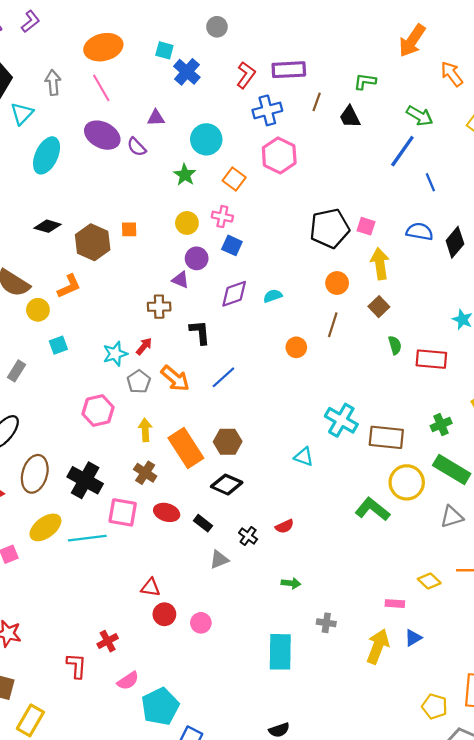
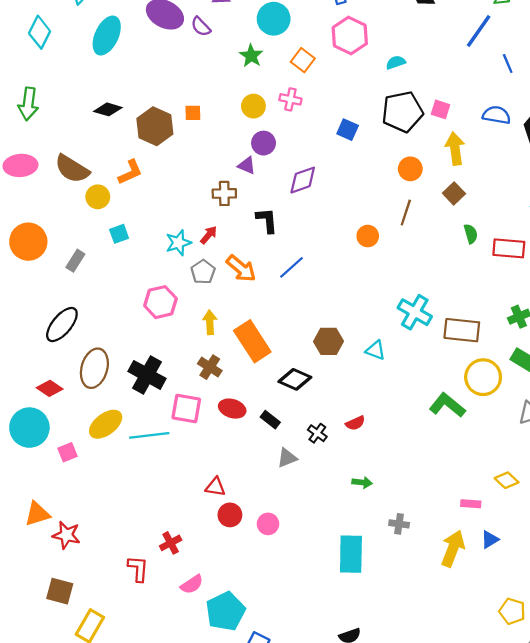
blue square: (232, 245) -> (348, 130), moved
cyan semicircle: (273, 296) -> (396, 62), moved
brown hexagon: (228, 442) -> (328, 341), moved

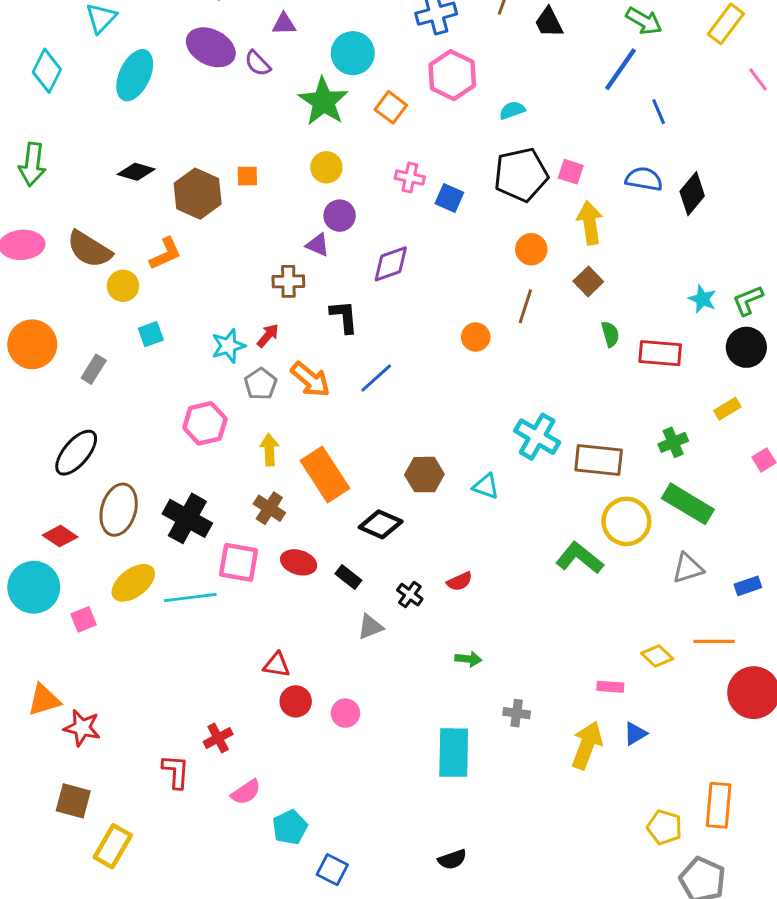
green star: (251, 56) -> (323, 101), size x1.6
pink cross: (290, 99) -> (410, 178), moved
cyan pentagon: (225, 611) -> (290, 827), size x0.7

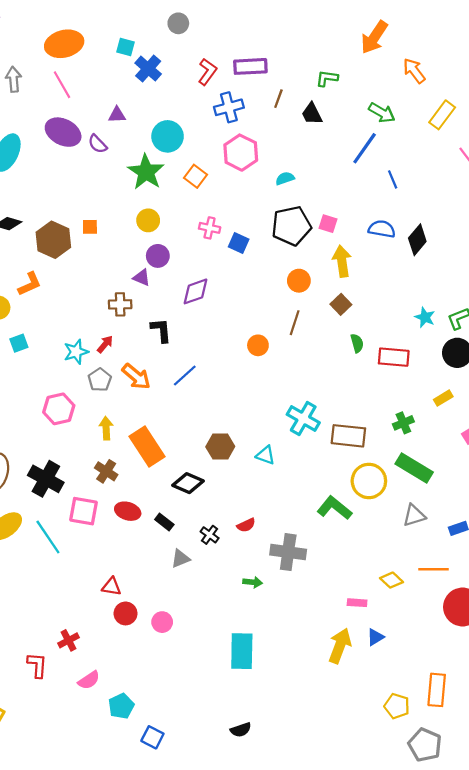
cyan line: (190, 597) -> (48, 537), turned 63
gray cross: (517, 713) -> (288, 552), moved, size x1.8

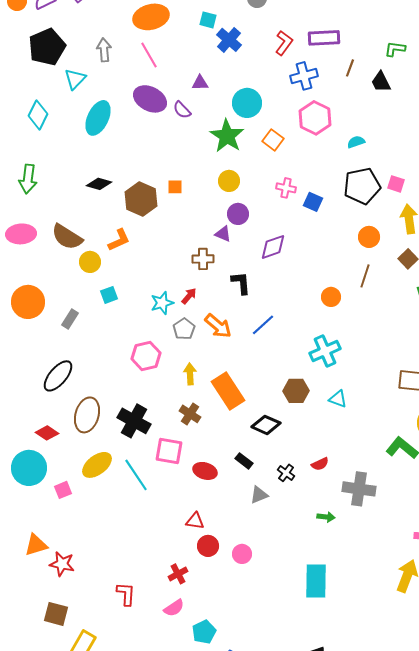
cyan cross: (303, 419) -> (325, 351), moved, turned 36
red ellipse: (128, 511) -> (205, 471), moved
red cross: (68, 640) -> (178, 574), moved

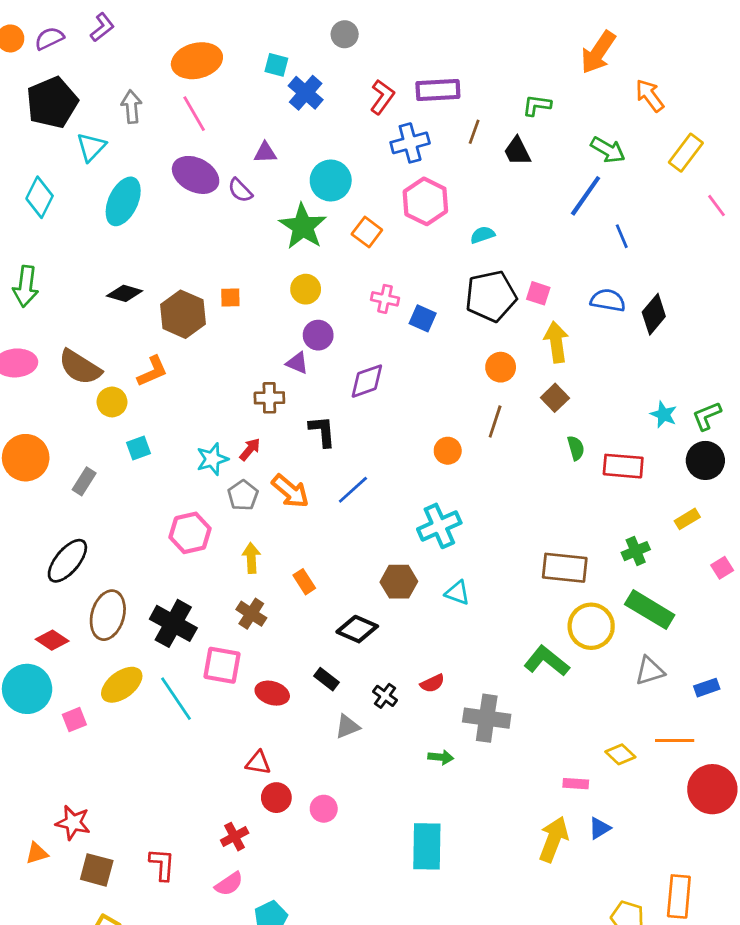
orange rectangle: (228, 391) -> (304, 582), size x0.5
orange triangle: (36, 545) -> (37, 853), moved, size x0.7
brown square: (56, 614) -> (97, 870), moved

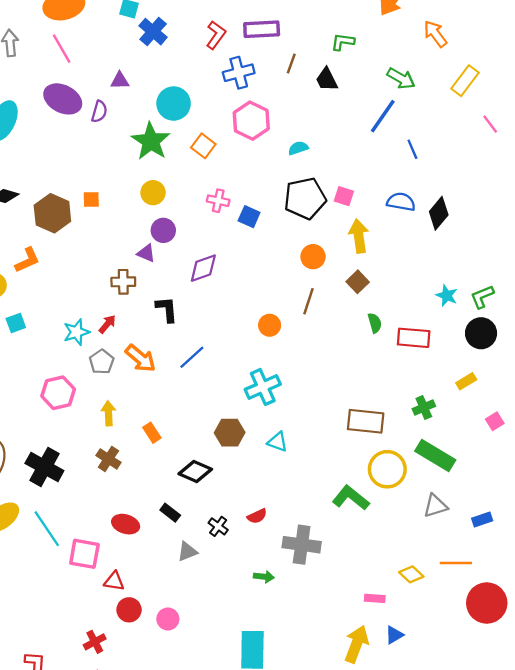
purple semicircle: (240, 190) -> (99, 112), turned -120
pink square: (222, 665) -> (84, 554), moved

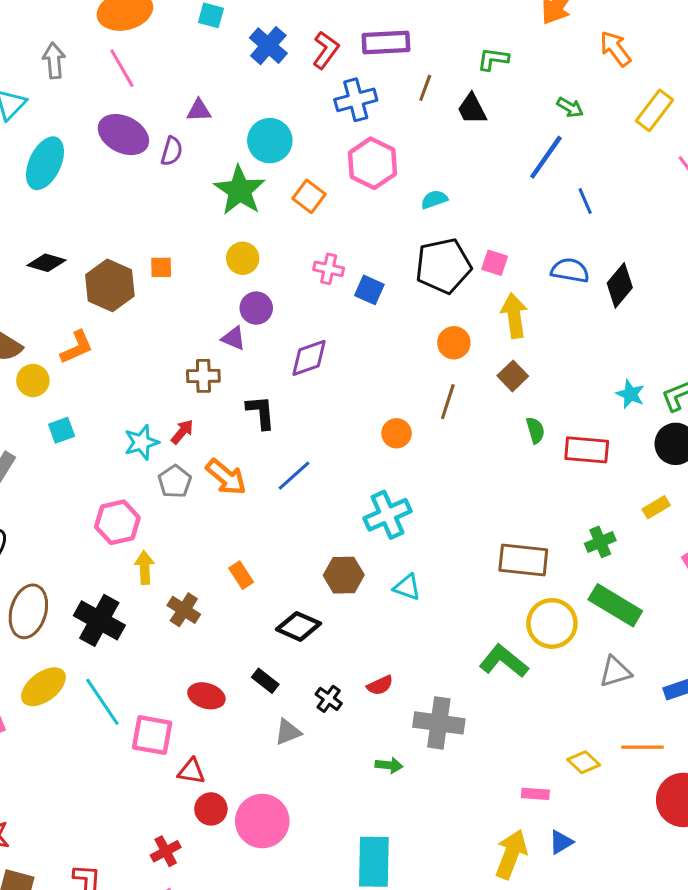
blue cross: (153, 32) -> (268, 46), moved
green arrow: (401, 78) -> (570, 107), size x0.7
yellow arrow: (108, 413) -> (145, 568), moved
pink circle: (168, 619) -> (262, 821), size x1.8

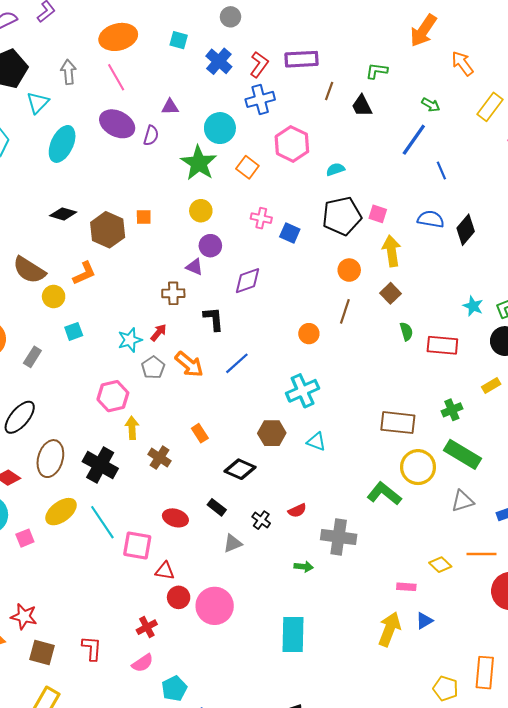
blue cross: (356, 100) -> (260, 99), moved

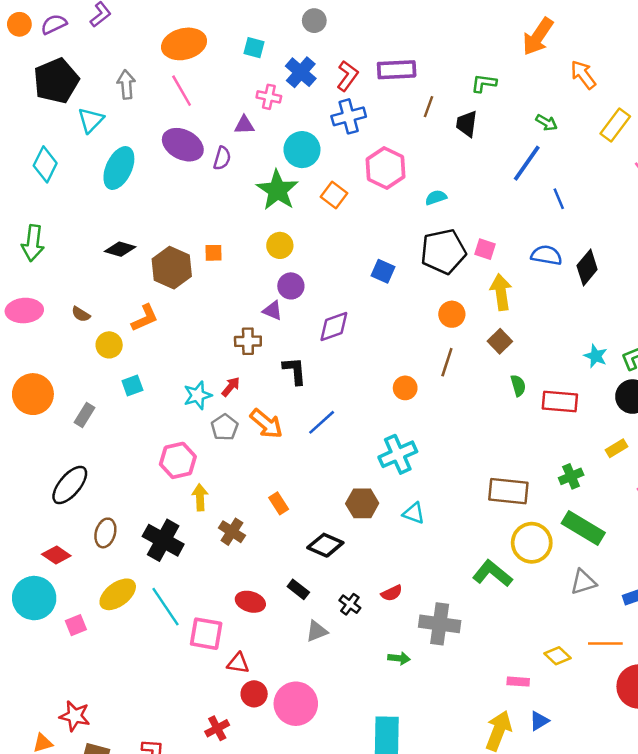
black trapezoid: (362, 106) -> (467, 124), turned 35
pink cross: (261, 218) -> (269, 97), moved
brown semicircle: (29, 270) -> (81, 314), size x0.5
brown ellipse: (50, 459) -> (105, 533), size x0.7

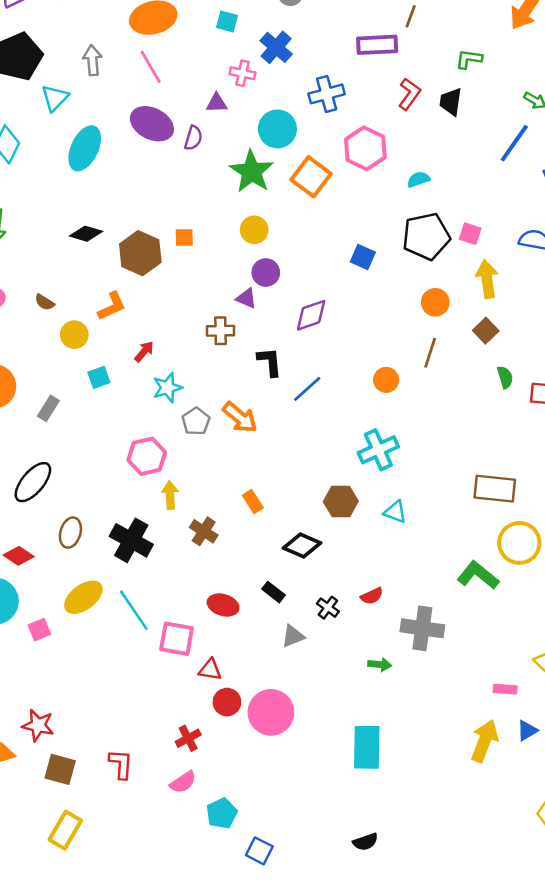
red L-shape: (347, 76) -> (409, 94), moved
brown line: (429, 107) -> (411, 16), moved
orange square: (334, 195) -> (311, 177), size x1.4
red arrow: (231, 387) -> (144, 351), moved
blue line: (322, 422) -> (307, 389), moved

